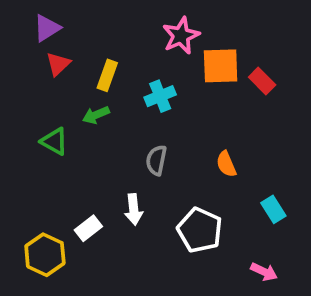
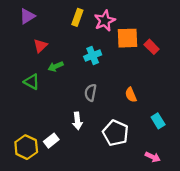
red triangle: (58, 64) -> (40, 46), moved
yellow rectangle: (107, 75) -> (77, 17), moved
white rectangle: (88, 228) -> (51, 141), moved

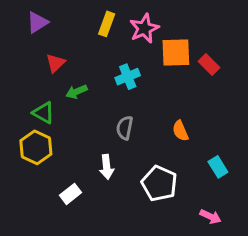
yellow hexagon: (26, 147) -> (36, 147), moved

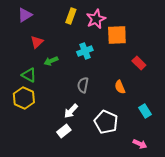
red rectangle: (209, 65) -> (139, 63), moved
white arrow: (107, 167) -> (71, 111), turned 49
white rectangle: (71, 194) -> (64, 131), moved

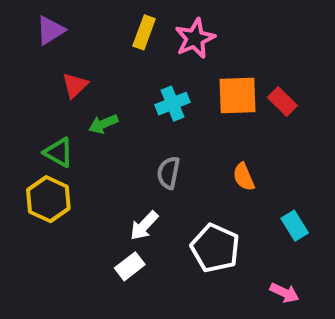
orange square: (117, 35) -> (238, 95), moved
red rectangle: (139, 63) -> (282, 102), moved

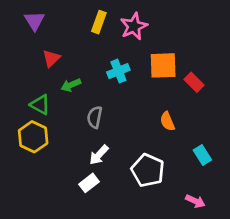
purple triangle: (50, 30) -> (35, 21), turned -30
red rectangle: (282, 102) -> (194, 82), moved
gray semicircle: (168, 173) -> (95, 117), moved

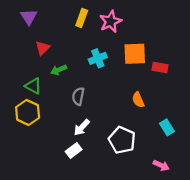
red rectangle: (194, 82) -> (160, 68), turned -35

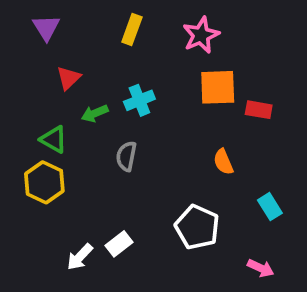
pink star: (110, 21) -> (201, 35), moved
cyan cross: (98, 58) -> (139, 100), moved
white arrow: (82, 127) -> (80, 257), moved

